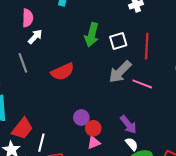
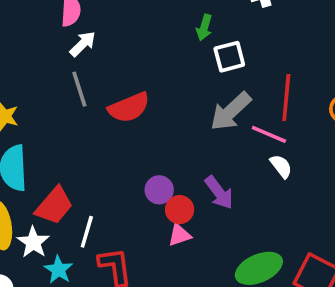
green arrow: (92, 35) -> (204, 28), moved, size x0.6
red line: (147, 46) -> (286, 97), moved
gray line: (23, 63) -> (79, 89), moved
purple arrow: (128, 124) -> (219, 193), moved
white semicircle: (132, 144) -> (281, 166), moved

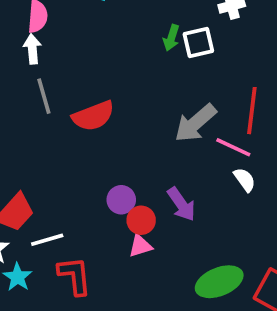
white arrow: (83, 44) -> (32, 49), moved, turned -52
white square: (229, 57) -> (198, 43), moved
white line: (87, 232) -> (47, 240), turned 56

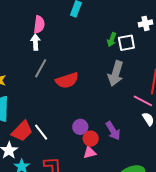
gray line: (44, 96) -> (41, 68), turned 42
gray arrow: (195, 123) -> (116, 74), moved, turned -35
white line: (47, 240) -> (41, 132), moved, turned 66

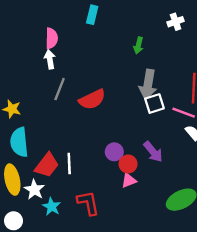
white square: (126, 43) -> (154, 104), moved
white line: (41, 132) -> (69, 164), turned 42

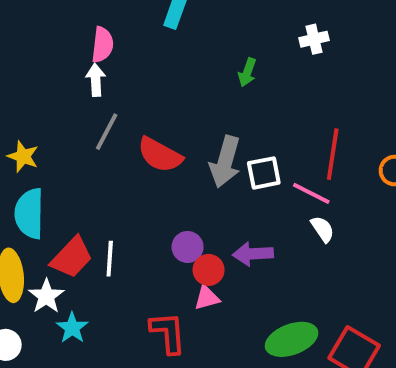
gray arrow: (148, 85) -> (225, 162), moved
red semicircle: (92, 99) -> (160, 155), turned 48
purple arrow: (153, 152) -> (253, 254), turned 120
red L-shape: (88, 203) -> (168, 333), moved

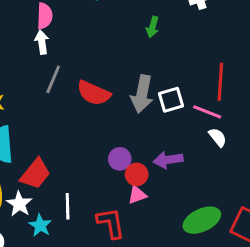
white line: (110, 259) -> (68, 206), moved

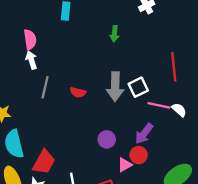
red semicircle: (94, 93) -> (78, 92), size x0.6
pink line: (207, 112) -> (159, 105), moved
purple arrow: (168, 160) -> (144, 134), turned -35
red circle: (137, 174) -> (139, 155), moved

